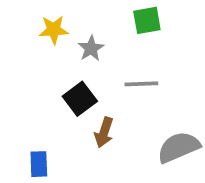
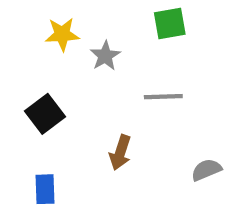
black square: (80, 99) -> (45, 114), moved
gray semicircle: (179, 147) -> (206, 170), size x0.6

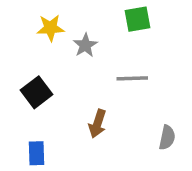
gray semicircle: (206, 170) -> (167, 138), turned 125

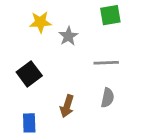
brown arrow: (97, 124) -> (67, 106), moved
gray semicircle: (167, 138) -> (108, 98), moved

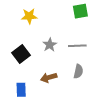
gray star: (68, 36) -> (50, 45), moved
brown arrow: (67, 106) -> (49, 77), turned 56

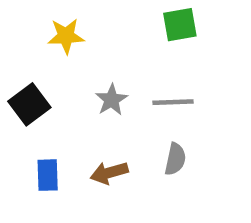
black square: (21, 54) -> (29, 104), moved
blue rectangle: (21, 90) -> (48, 175), moved

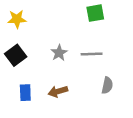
yellow star: (66, 36) -> (17, 19), moved
gray semicircle: (175, 159) -> (107, 85), moved

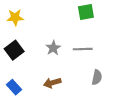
blue rectangle: (25, 93) -> (14, 87), moved, turned -40

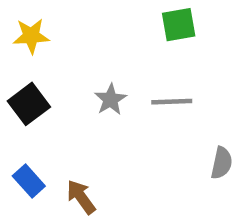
gray semicircle: (97, 77) -> (222, 163), moved
brown arrow: (52, 83) -> (81, 197), moved, turned 70

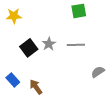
black square: (29, 104) -> (29, 48), moved
gray semicircle: (222, 163) -> (98, 72), turned -136

